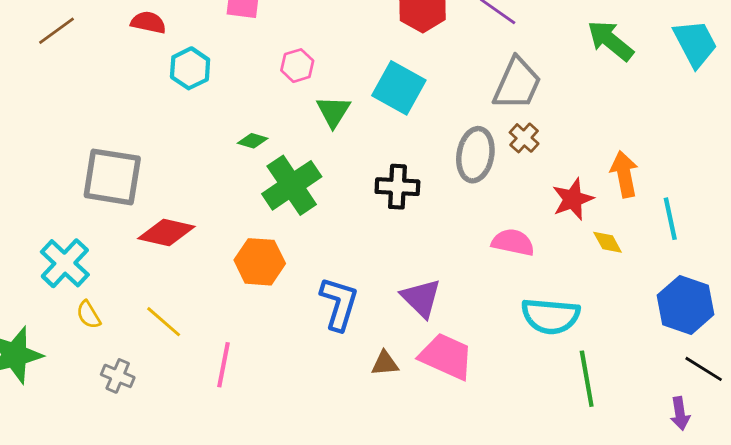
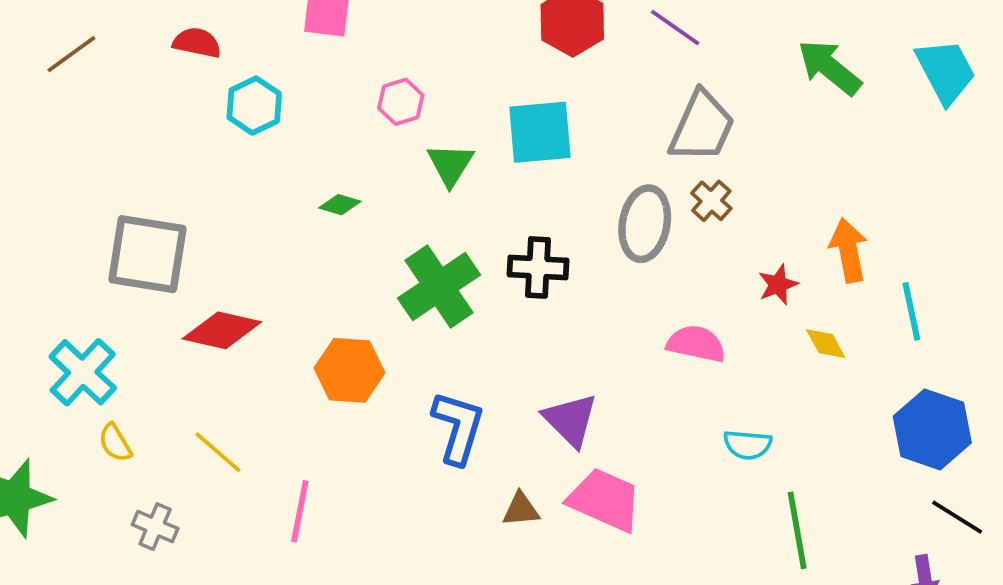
cyan square: (399, 88) -> (540, 132), turned -34
green cross: (292, 185) -> (439, 287), moved
red star: (573, 199) -> (778, 285), size x0.7
cyan semicircle: (551, 316) -> (748, 445), size x0.6

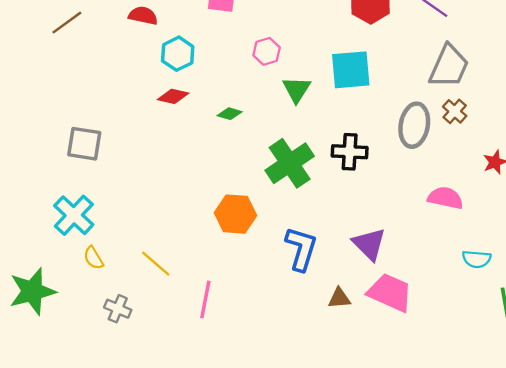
gray square: (147, 254) -> (84, 144), moved, size x0.7
red diamond: (222, 330) -> (173, 96), moved, size x0.7

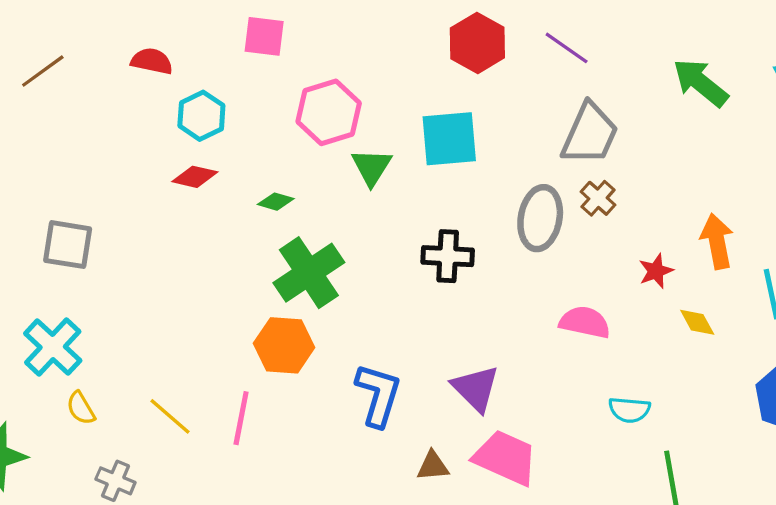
pink hexagon: (267, 51) -> (329, 112), size x1.6
green cross: (290, 163) -> (309, 273), moved
pink line: (205, 299) -> (241, 418), moved

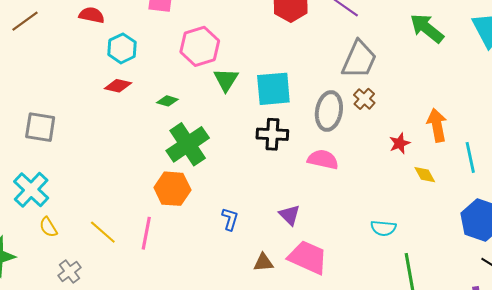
cyan square: (449, 139) -> (273, 89), moved
pink semicircle: (585, 322) -> (323, 159), moved
purple triangle: (476, 388) -> (290, 215), size x0.7
blue L-shape: (378, 395) -> (230, 219), size x0.6
gray cross: (115, 481) -> (69, 272), turned 30

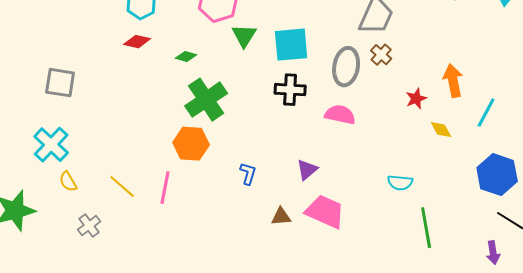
cyan line: (470, 157) -> (486, 113), turned 40
purple triangle: (290, 215) -> (307, 170), turned 35

